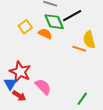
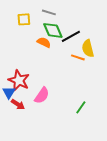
black line: (72, 16) -> (71, 36), moved
yellow square: (25, 27) -> (24, 19), moved, turned 32
pink semicircle: (43, 87) -> (42, 95), turned 78

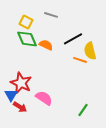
yellow square: (24, 19) -> (26, 22), turned 32
green diamond: (53, 30) -> (27, 39), moved
pink semicircle: (42, 95) -> (44, 98), turned -90

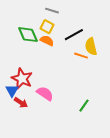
yellow square: (26, 22) -> (47, 27), moved

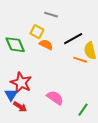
yellow square: (47, 27) -> (37, 32), moved
green diamond: (28, 35) -> (15, 45), moved
pink semicircle: (45, 94) -> (55, 98), moved

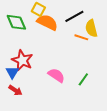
orange semicircle: (46, 45) -> (47, 22), size x1.5
red arrow: (20, 107) -> (15, 90), moved
green line: (83, 110) -> (83, 79), moved

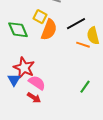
orange semicircle: (47, 22) -> (49, 30), turned 85
pink semicircle: (56, 75) -> (37, 83), moved
red arrow: (15, 90) -> (34, 98), moved

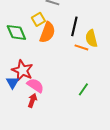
yellow square: (40, 17) -> (38, 19), turned 32
black line: (76, 24) -> (74, 26), turned -48
red arrow: (34, 98) -> (32, 100), turned -104

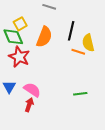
yellow square: (38, 19) -> (20, 24), moved
red star: (22, 70) -> (19, 57), moved
green line: (83, 89) -> (80, 94), turned 48

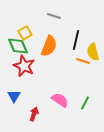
pink semicircle: (32, 90) -> (60, 100), moved
green line: (80, 94) -> (85, 103), turned -56

